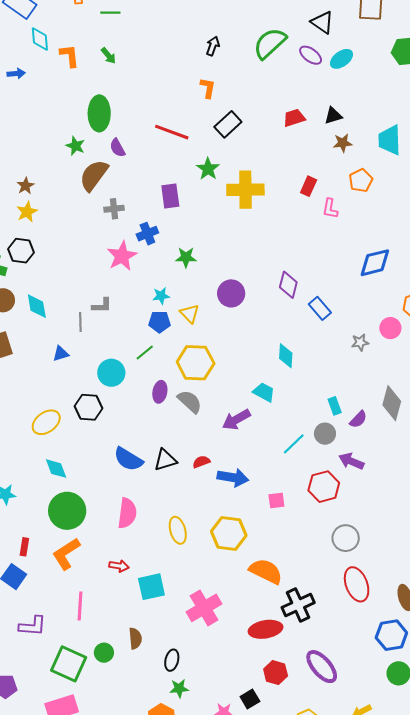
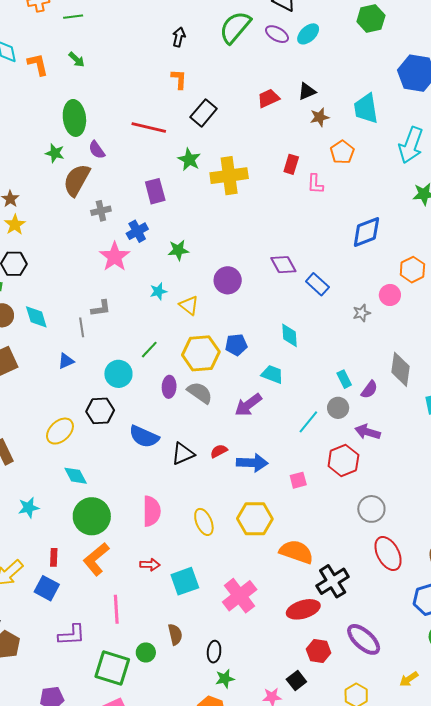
purple diamond: (288, 285) -> (283, 265), turned -36
blue pentagon: (159, 322) -> (236, 345), moved
blue semicircle: (128, 459) -> (144, 437), moved

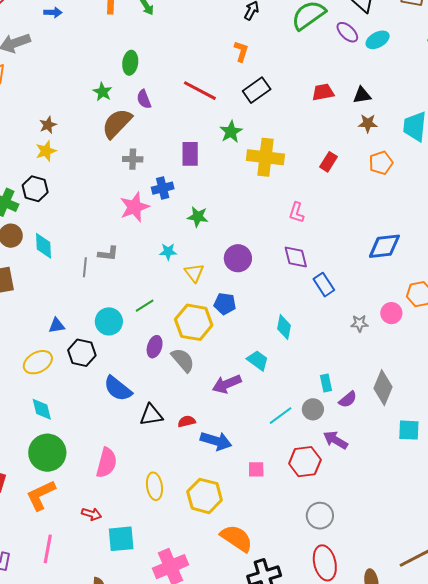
green ellipse: (74, 118) -> (130, 63), size x0.7
pink L-shape: (315, 184) -> (296, 213), moved
blue pentagon: (236, 345) -> (225, 304), moved
blue triangle: (66, 361) -> (57, 326), moved

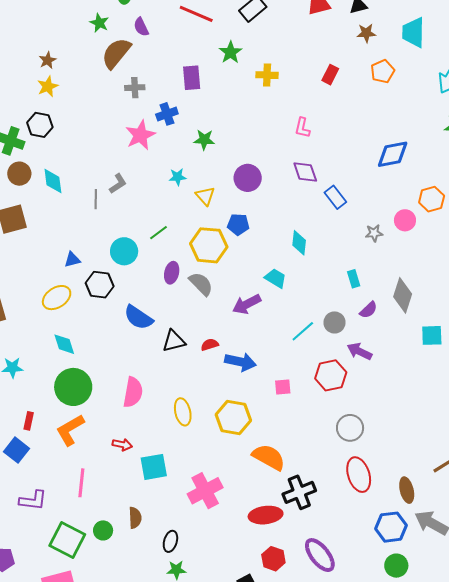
yellow cross: (265, 157) -> (267, 75), size x0.6
gray L-shape: (108, 254) -> (118, 184), turned -35
cyan rectangle: (326, 383) -> (354, 279), moved

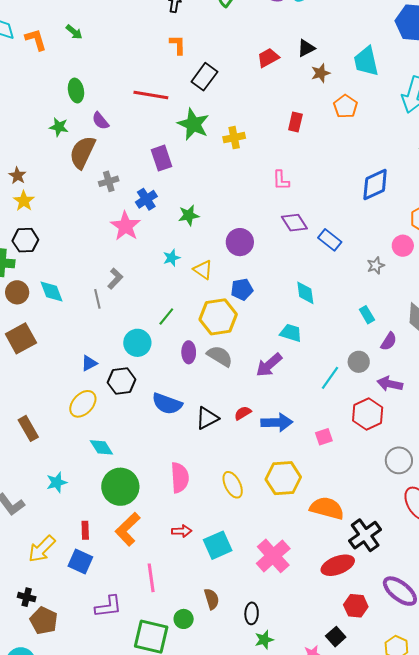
green star: (231, 52) -> (193, 124), size x1.4

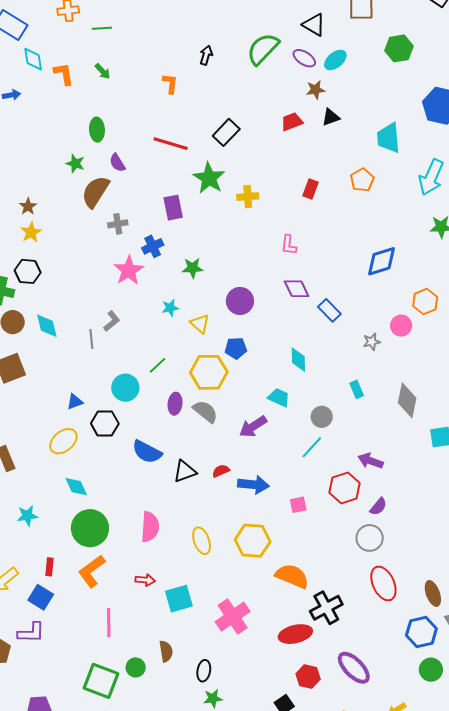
orange L-shape: (178, 45) -> (170, 84), moved
brown star: (321, 73) -> (316, 90), moved
purple semicircle: (389, 341) -> (378, 507), moved
gray circle: (359, 362) -> (322, 417), moved
purple L-shape: (108, 606) -> (31, 633), moved

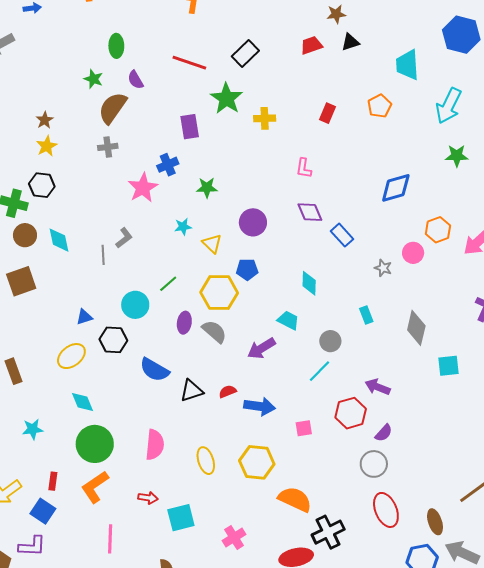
gray cross: (118, 224) -> (108, 147), moved
gray star: (372, 342) -> (383, 268), turned 30
pink cross: (233, 617) -> (234, 537), size x0.7

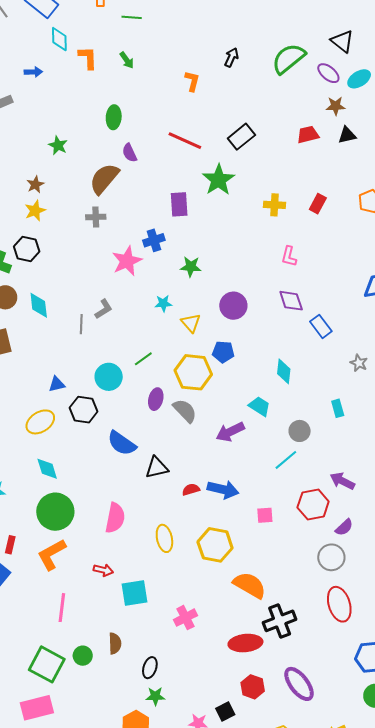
green star: (93, 79) -> (58, 145), moved
yellow cross: (265, 118) -> (275, 205), moved
red semicircle: (228, 391) -> (191, 490), moved

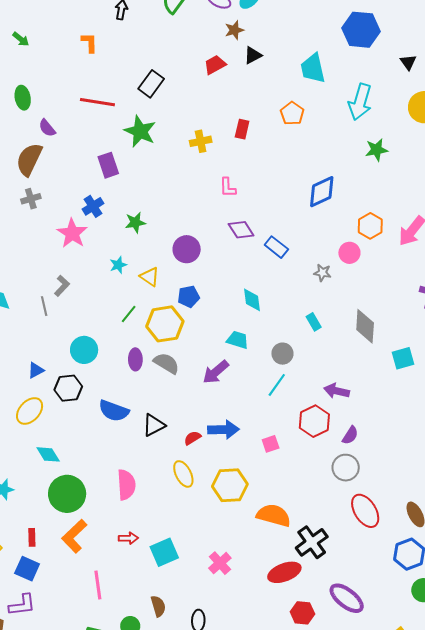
green line: (143, 359) -> (129, 314), moved
yellow ellipse: (164, 538) -> (183, 474), moved

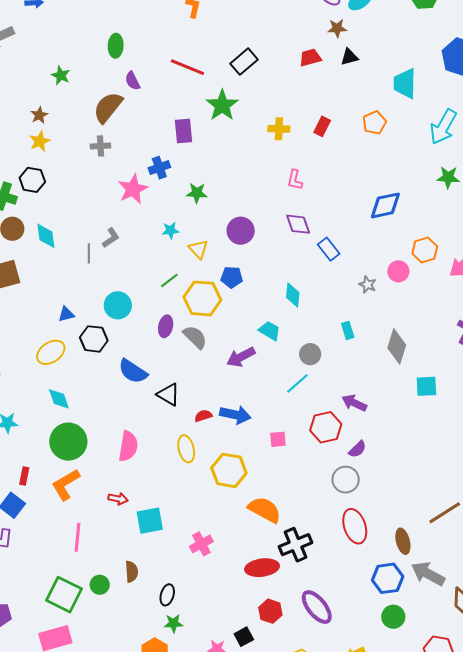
black triangle: (154, 425) -> (168, 395), turned 45

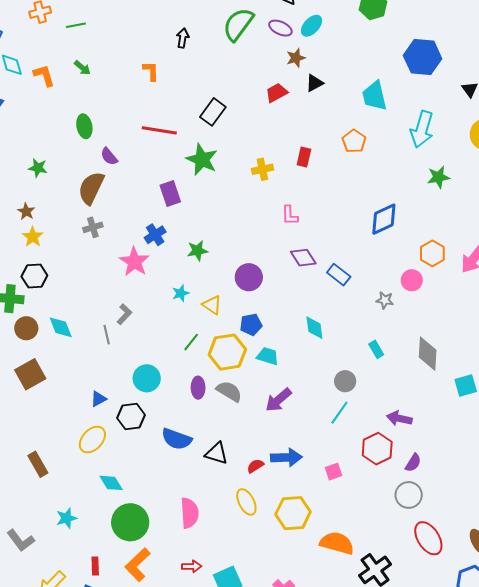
cyan trapezoid: (270, 331) -> (268, 356), moved

